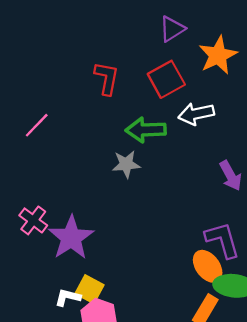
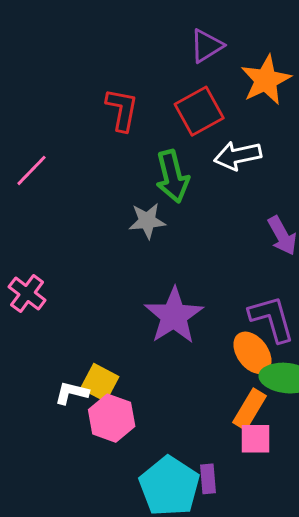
green arrow: (146, 130) -> (172, 176), turned -102
purple star: (71, 238) -> (174, 316), moved

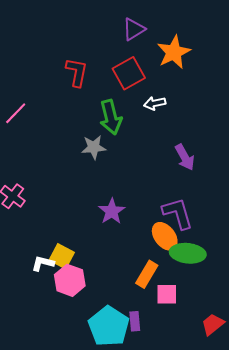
white arrow: (238, 156) -> (155, 103), size x0.7
purple star: (174, 316) -> (112, 211), size x0.7
orange rectangle: (250, 409) -> (147, 274), moved

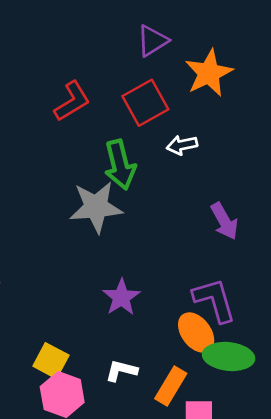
red L-shape: (77, 72) -> (72, 101), turned 48
gray star: (94, 147) -> (96, 207), size x1.5
white L-shape: (43, 263) -> (121, 371), moved

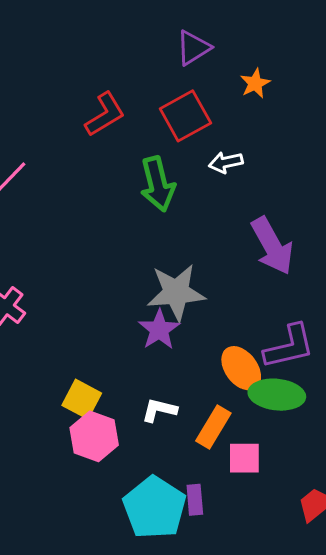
orange star: (209, 73) -> (255, 83), size x0.6
gray star: (96, 207) -> (176, 292), moved
purple arrow: (224, 221) -> (272, 246), size x1.4
purple L-shape: (214, 300) -> (289, 347), moved, turned 93

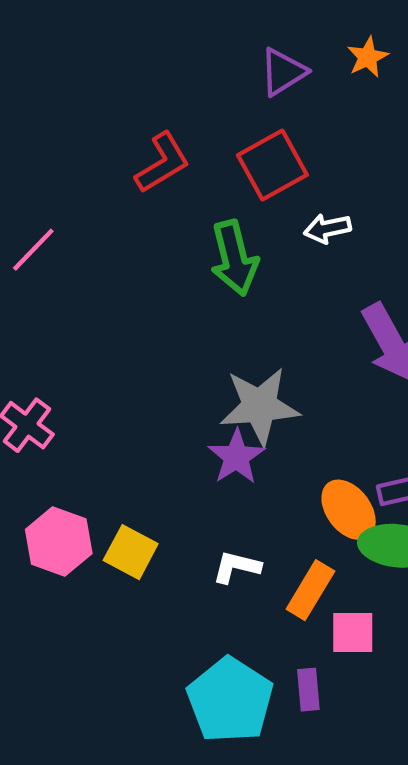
orange star: (255, 83) -> (368, 57), moved
pink hexagon: (94, 436) -> (59, 542), moved
purple rectangle: (195, 500) -> (308, 690), moved

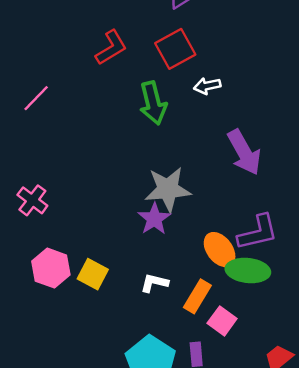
pink square: (353, 632) -> (222, 321), turned 36

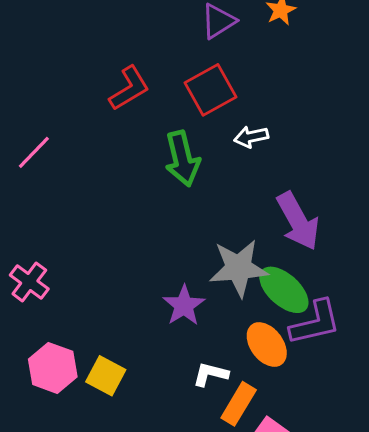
gray star: (168, 189) -> (239, 268), moved
green ellipse: (248, 271) -> (284, 290), moved, turned 36
white L-shape: (154, 283) -> (210, 374), moved

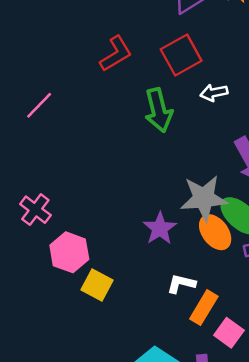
orange ellipse: (267, 344) -> (215, 232), moved
pink hexagon: (53, 368) -> (69, 252), moved

